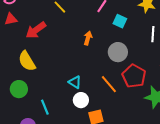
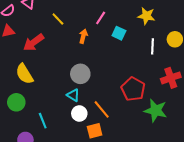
orange arrow: (88, 38) -> (83, 36), moved
gray circle: (118, 52) -> (80, 74), moved
orange line: (109, 84) -> (102, 109), moved

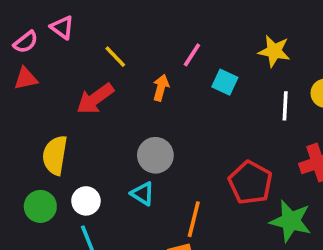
red arrow: (34, 42) -> (95, 99), moved
yellow semicircle: (24, 74) -> (55, 155), turned 40
orange line: (102, 109) -> (194, 219), turned 54
white circle: (79, 113) -> (86, 201), moved

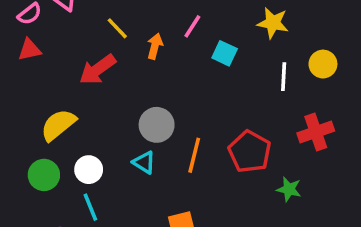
orange arrow: (161, 88) -> (155, 46), moved
yellow semicircle: (55, 155) -> (58, 125), turned 42
orange line: (194, 219) -> (194, 155), moved
green star: (291, 221) -> (289, 189), size x0.6

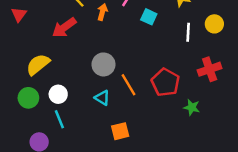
red triangle: (30, 50) -> (19, 14), turned -42
orange line: (194, 155) -> (129, 85), turned -45
cyan triangle: (144, 162) -> (102, 98), moved

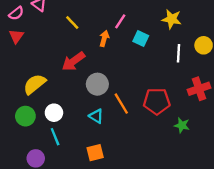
orange arrow: (102, 12) -> (104, 38), moved
red arrow: (64, 28) -> (73, 61), moved
red pentagon: (165, 82) -> (157, 101), turned -30
orange square: (120, 131) -> (95, 153), moved

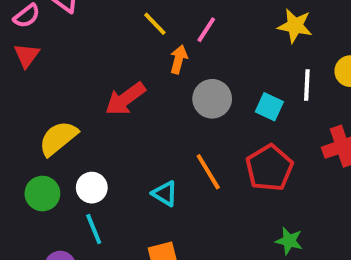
yellow line: (72, 22) -> (155, 24), moved
cyan square: (141, 38) -> (269, 107), moved
gray circle: (97, 84) -> (212, 99), moved
red pentagon: (157, 101) -> (269, 168), turned -30
green star: (182, 125) -> (289, 241), moved

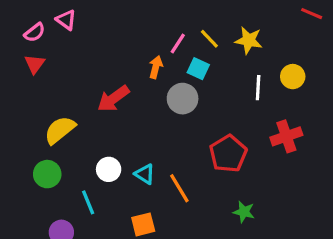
yellow line: (155, 24) -> (209, 39), moved
cyan square: (269, 107) -> (198, 69), moved
orange line: (208, 172) -> (179, 188), moved
white circle: (92, 188) -> (109, 169), moved

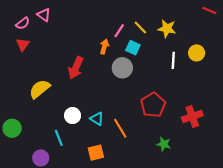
red arrow: (113, 99) -> (76, 68), turned -30
red cross: (286, 136) -> (192, 117), moved
green circle: (47, 174) -> (12, 128), moved

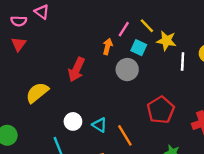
pink semicircle: (23, 23) -> (19, 21), turned 40
yellow star: (167, 29) -> (166, 41), moved

